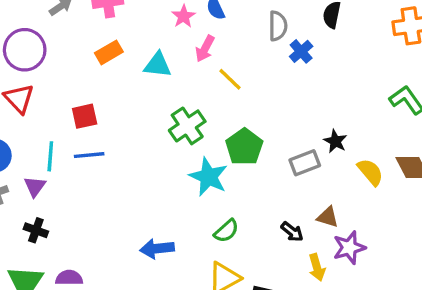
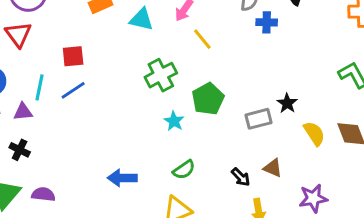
blue cross: (301, 51) -> (267, 22), turned 36
blue line: (89, 155) -> (73, 90), turned -35
cyan star: (209, 177) -> (174, 121), size x0.6
purple triangle: (35, 186) -> (23, 112), turned 42
purple star: (349, 248) -> (313, 198), moved

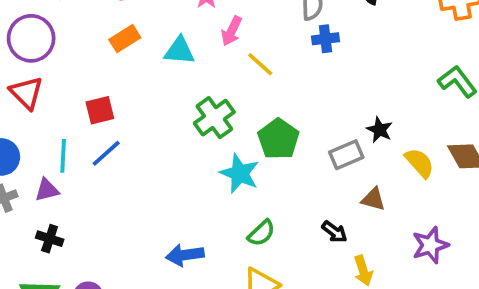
blue cross: (267, 22) -> (325, 39), moved
cyan star: (174, 121) -> (240, 173), size x1.5
brown triangle: (273, 168) -> (373, 199), moved

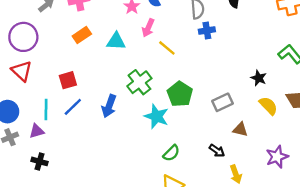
black star: (380, 130) -> (259, 78), moved
blue arrow: (185, 255) -> (109, 106), moved, turned -60

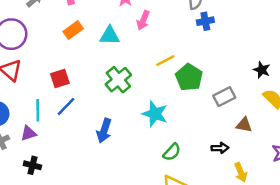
yellow line: (167, 48) -> (165, 61), moved, turned -66
green cross: (139, 82) -> (118, 80), moved
green pentagon: (180, 94) -> (189, 77), moved
blue arrow: (109, 106) -> (104, 131), moved
black arrow: (217, 151) -> (220, 148), turned -35

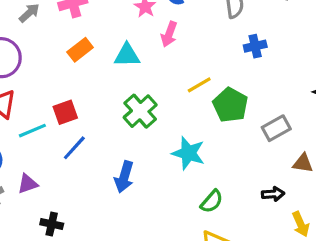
blue cross: (205, 21) -> (255, 46), moved
cyan line: (38, 110) -> (32, 131), moved, turned 70
black cross: (32, 165) -> (52, 224), moved

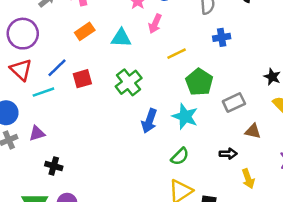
yellow line: (199, 85) -> (177, 54), moved
red square: (65, 112) -> (82, 79), moved
blue line: (74, 148) -> (57, 68), moved
cyan star: (188, 153) -> (185, 116), moved
blue arrow: (124, 177) -> (149, 121), moved

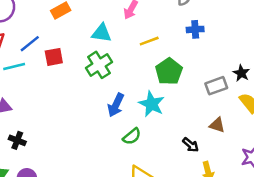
cyan triangle: (121, 38) -> (102, 33), moved
gray rectangle: (234, 102) -> (216, 86), moved
black arrow: (228, 154) -> (191, 145), turned 35
green semicircle: (180, 156) -> (132, 136), moved

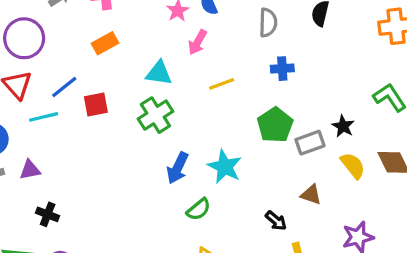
green pentagon: (169, 71) -> (275, 125), moved

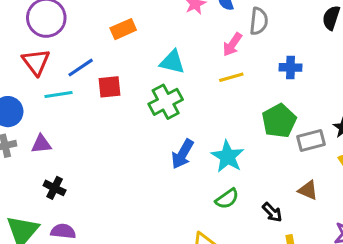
gray semicircle: (268, 23) -> (259, 21), moved
pink arrow: (197, 42) -> (232, 44), moved
green semicircle: (199, 209) -> (227, 199), moved

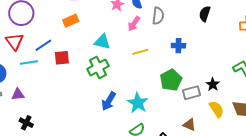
pink arrow: (232, 44) -> (134, 24), moved

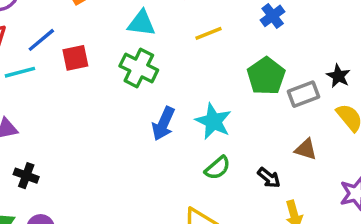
blue cross: (178, 46) -> (273, 16), turned -32
green cross: (98, 67) -> (139, 68), turned -30

